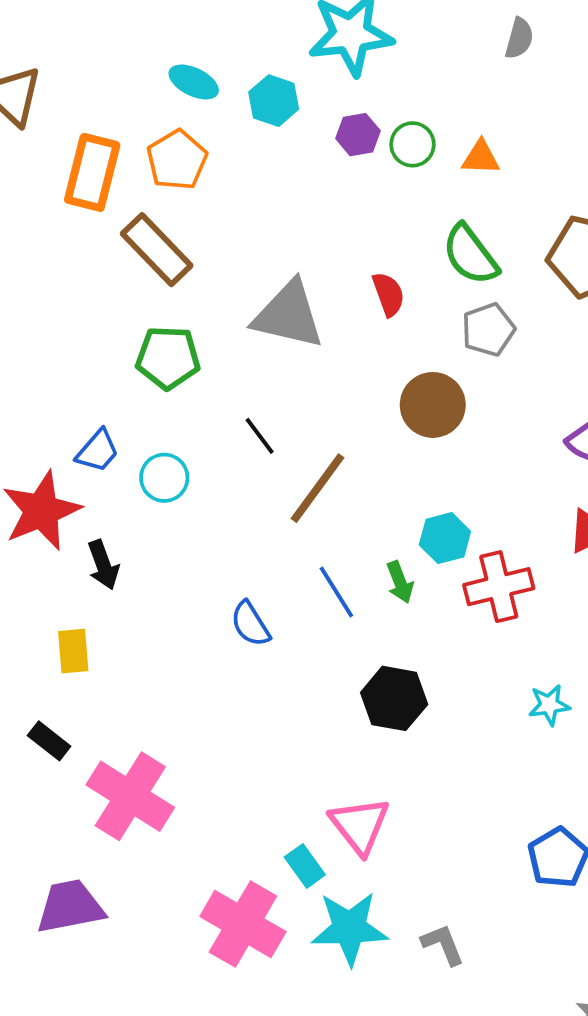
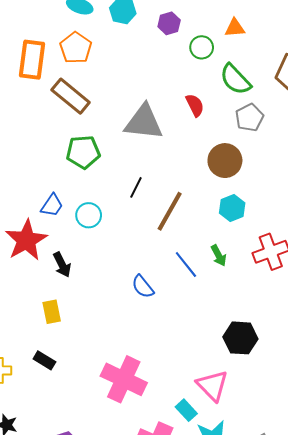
green circle: (412, 144) -> (202, 47), moved
black line: (260, 436) -> (136, 187), turned 70
cyan hexagon: (445, 538) -> (232, 208), moved
black hexagon: (394, 698) -> (240, 338), moved
pink cross: (130, 796) -> (124, 379), moved

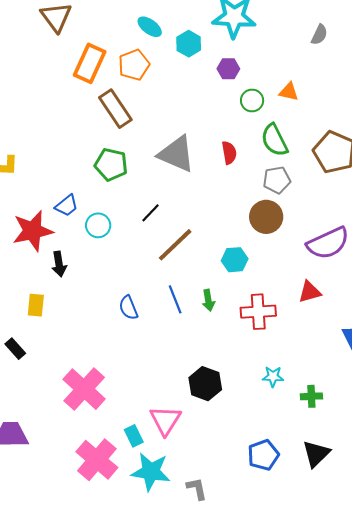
brown circle: (225, 161) -> (266, 217), moved

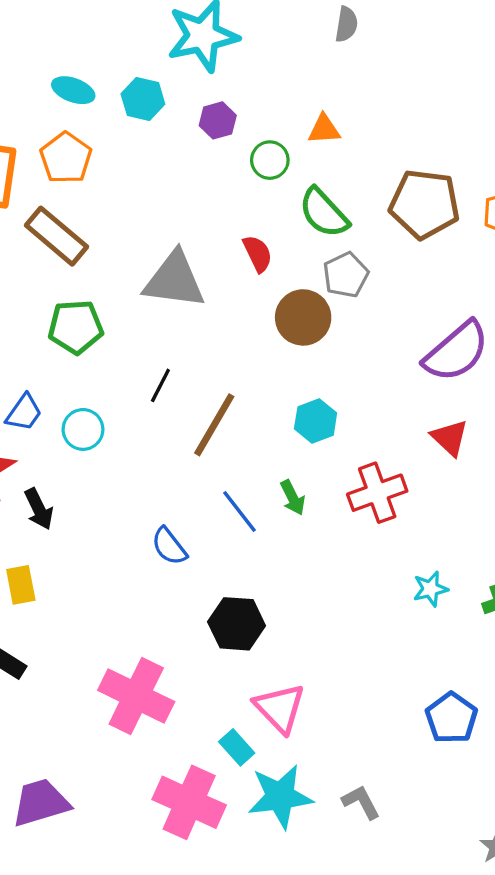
brown circle: (266, 217) -> (303, 317), moved
red triangle: (310, 292) -> (450, 438), turned -45
black hexagon: (205, 384) -> (237, 624), moved

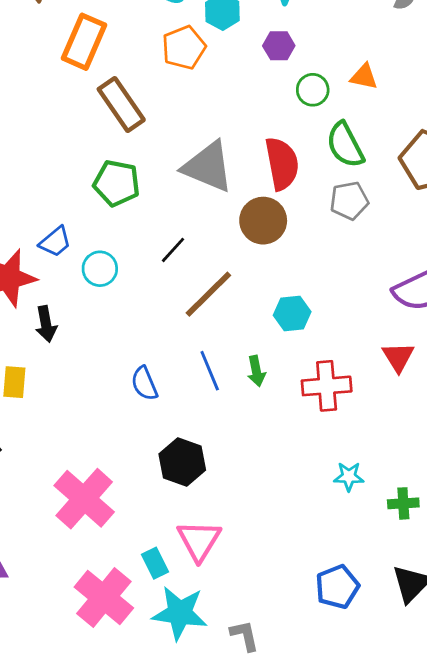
orange pentagon: (66, 158) -> (184, 48), moved
red semicircle: (258, 254) -> (282, 164), size x1.6
brown circle: (303, 317) -> (263, 221), moved

